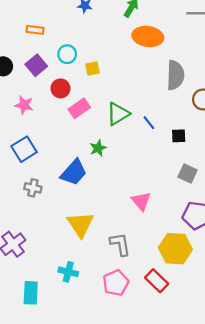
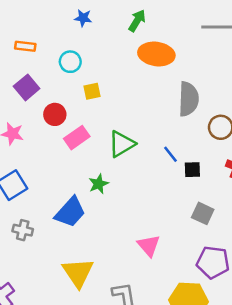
cyan circle: (67, 54) -> (70, 62), moved
blue line: (149, 123) -> (171, 154), moved

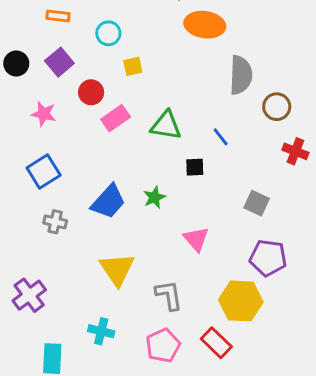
green triangle: (122, 144) -> (166, 125), turned 40
black square: (192, 170) -> (195, 167), moved
green star: (99, 184) -> (154, 197), moved

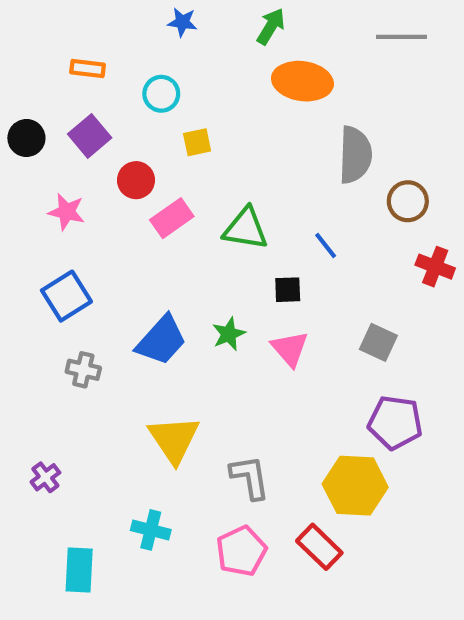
pink triangle: (196, 239) -> (290, 349), moved
purple cross: (29, 295) -> (45, 477), size x0.6

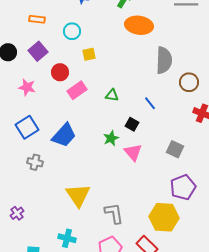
green triangle: (246, 229) -> (112, 95), size x0.6
black square: (288, 290) -> (132, 124), turned 32
green star: (229, 334) -> (111, 138), moved
blue trapezoid: (161, 340) -> (64, 135), moved
purple pentagon: (395, 422) -> (183, 187), turned -30

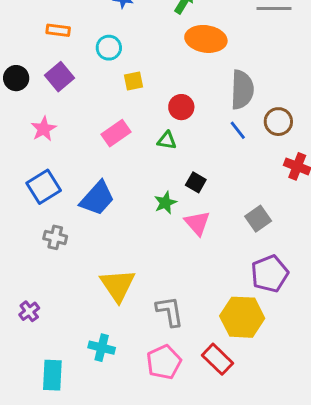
red circle: (60, 72) -> (181, 107), moved
pink star: (27, 87) -> (44, 129), turned 30
blue line: (150, 103) -> (238, 130), moved
gray square: (175, 149) -> (258, 219), turned 30

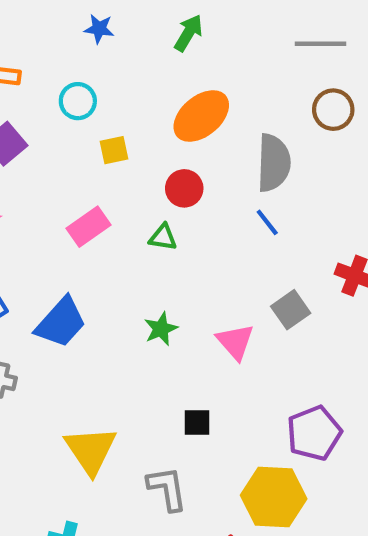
orange ellipse: (206, 39) -> (201, 116), moved, turned -48
brown circle: (278, 122) -> (333, 110), moved
black square: (196, 182) -> (197, 423), moved, turned -30
gray square: (258, 219) -> (291, 310), moved
pink triangle: (197, 223) -> (235, 342), moved

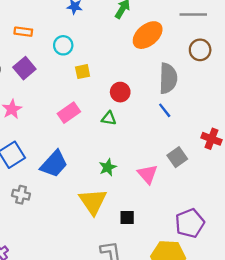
orange ellipse: (201, 116) -> (148, 35), moved
yellow triangle: (91, 450) -> (93, 202), moved

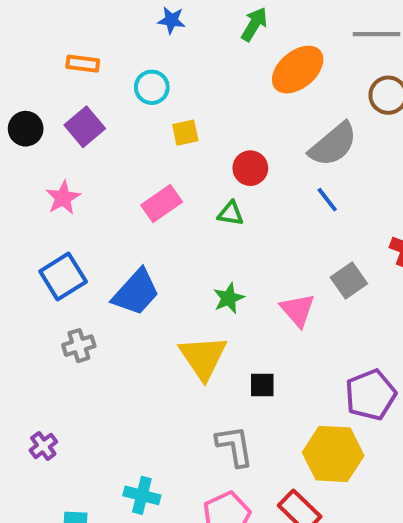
gray semicircle: (168, 78) -> (333, 144), turned 48
gray cross: (21, 195) -> (79, 346), turned -30

